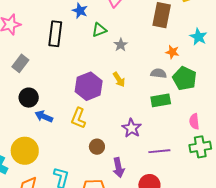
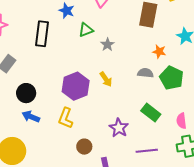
black circle: (29, 98) -> (26, 93), moved
green rectangle: (161, 100) -> (151, 113), moved, turned 48

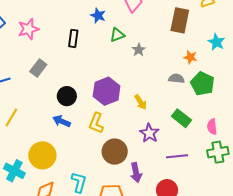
black rectangle: (42, 34) -> (73, 38), size x0.7
yellow arrow: (106, 79) -> (141, 102), moved
black circle: (26, 93) -> (67, 96), moved
brown circle: (84, 147) -> (115, 152), size x1.6

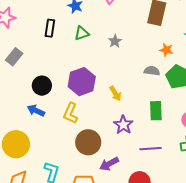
green triangle: (117, 35) -> (82, 33), moved
green rectangle: (181, 118) -> (156, 111), turned 48
purple arrow: (136, 173) -> (109, 164), turned 72

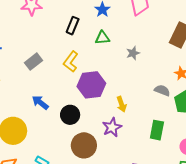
gray rectangle: (14, 57) -> (34, 62), moved
black circle: (42, 86) -> (70, 115), moved
yellow L-shape: (71, 113) -> (71, 62), moved
purple star: (123, 125) -> (112, 127), moved

